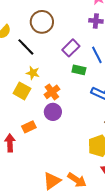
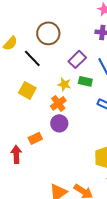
yellow star: (33, 73) -> (64, 84), moved
yellow square: (22, 91) -> (27, 90), moved

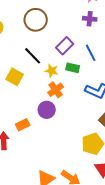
black line: (32, 58) -> (33, 56), moved
orange cross: (58, 103) -> (56, 90), moved

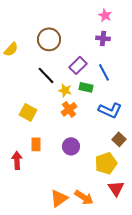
yellow square: (15, 77) -> (28, 112), moved
purple circle: (47, 110) -> (71, 146), moved
orange rectangle: (23, 125) -> (36, 144), turned -64

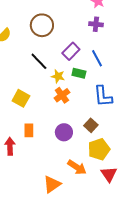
blue L-shape: (110, 110) -> (103, 96), turned 60
brown square: (119, 139) -> (91, 125), moved
orange arrow: (84, 197) -> (77, 167), moved

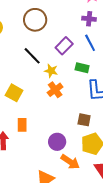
blue line: (97, 58) -> (90, 43), moved
green rectangle: (79, 73) -> (82, 68), moved
brown square: (91, 125) -> (84, 120), turned -32
purple circle: (64, 132) -> (57, 142), moved

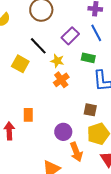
yellow square: (14, 93) -> (20, 64), moved
orange arrow: (70, 162) -> (76, 152), turned 36

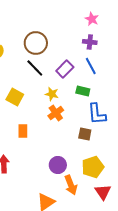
black line: (38, 46) -> (35, 68), moved
brown square: (90, 110) -> (85, 134), moved
orange rectangle: (28, 115) -> (23, 131), moved

